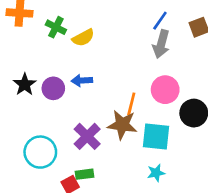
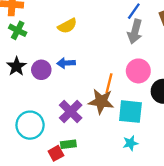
green cross: (56, 27) -> (18, 30), moved

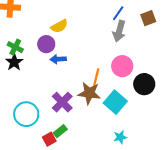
green cross: (18, 30) -> (15, 47), moved
purple circle: (41, 70) -> (46, 44), moved
cyan square: (130, 112) -> (115, 102), turned 35
cyan star: (130, 143) -> (120, 137), moved
green rectangle: (68, 144) -> (60, 131), turned -32

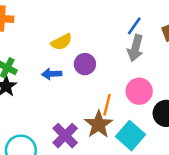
purple circle: (46, 44) -> (85, 64), moved
blue arrow: (58, 59) -> (52, 74), moved
brown star: (89, 93) -> (98, 124), turned 30

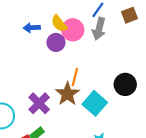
yellow semicircle: (62, 42) -> (59, 24), moved, turned 78
blue arrow: (52, 74) -> (32, 28), moved
pink circle: (139, 91) -> (73, 30), moved

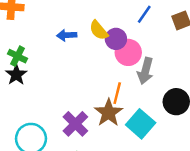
gray arrow: (99, 29) -> (145, 71), moved
pink circle: (73, 30) -> (128, 52), moved
purple circle: (56, 42) -> (116, 39), moved

